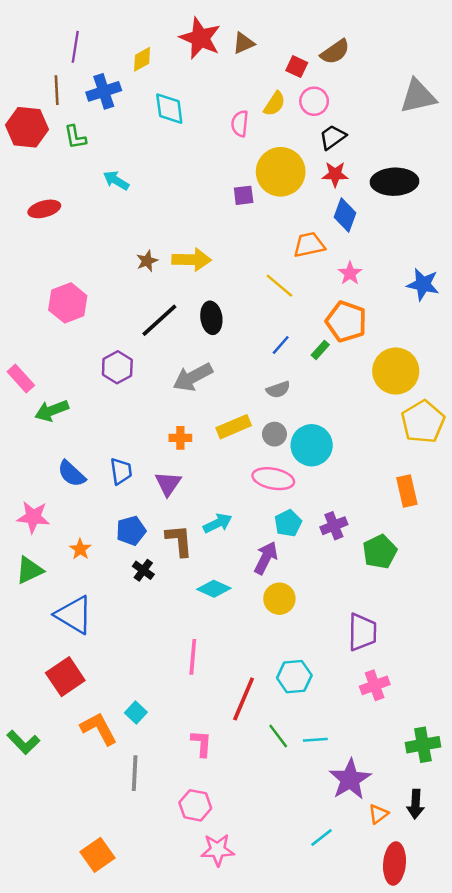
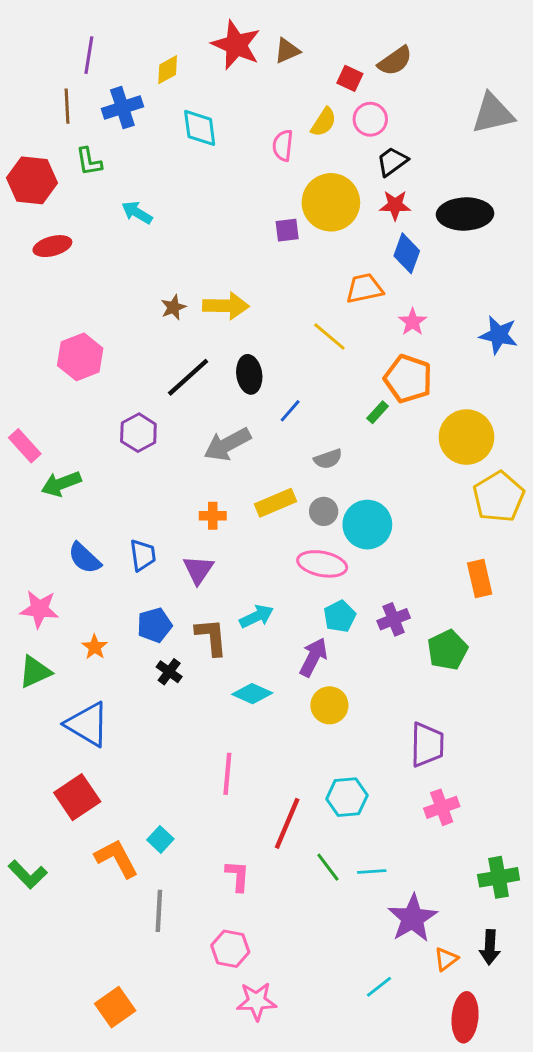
red hexagon: (27, 127) -> (32, 180), moved
blue line: (281, 345) -> (290, 411), moved

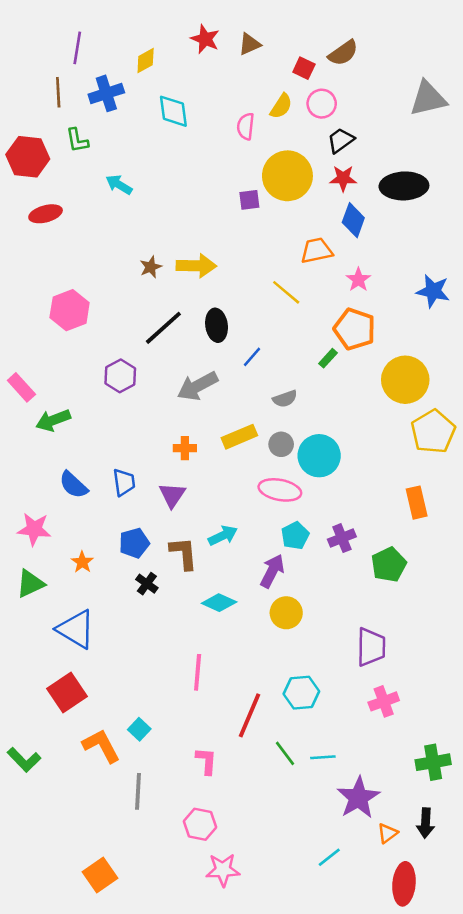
red star: (236, 45) -> (205, 39), size x0.7

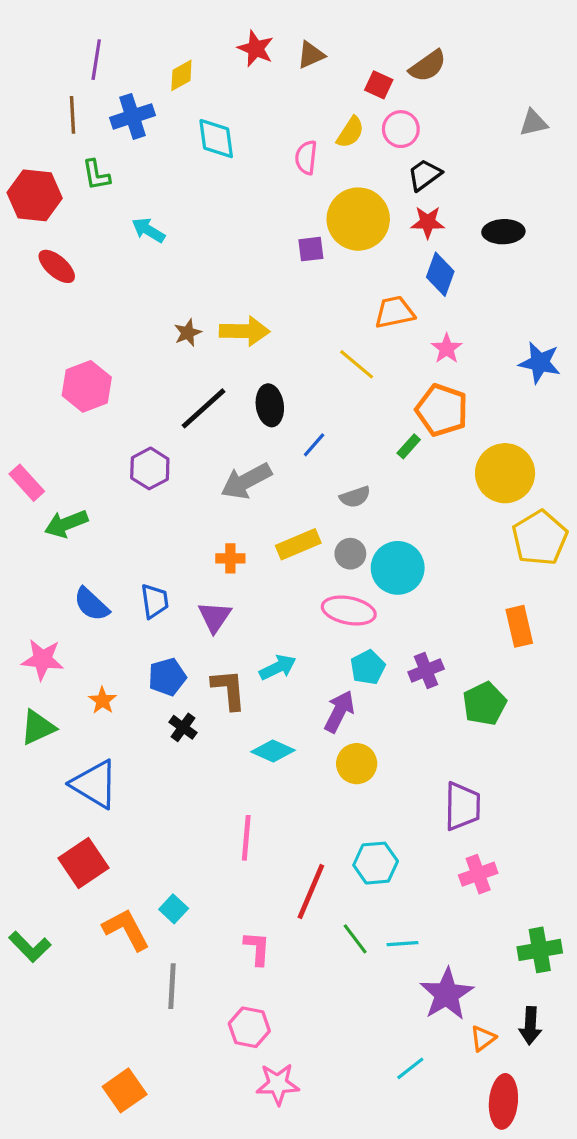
gray triangle: (428, 99) -> (533, 123), size x0.6
black ellipse: (404, 186) -> (503, 232), size x0.7
red ellipse: (46, 214) -> (57, 266), turned 56

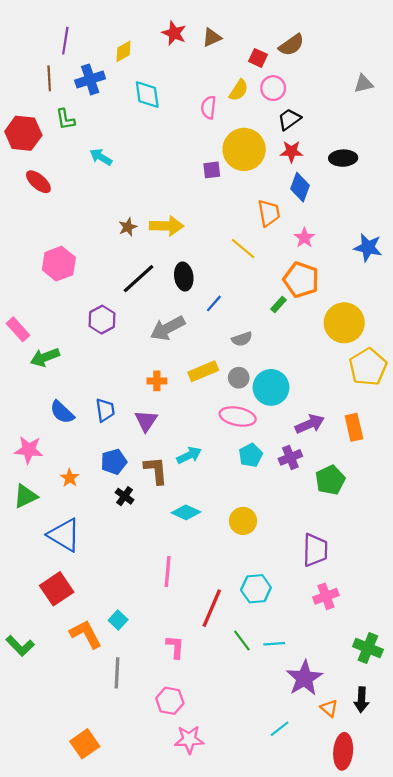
orange trapezoid: (395, 312) -> (269, 213), turned 92
purple arrow: (339, 712) -> (310, 424), moved, turned 40
green cross: (540, 950) -> (368, 648), turned 32
orange triangle: (483, 1038) -> (329, 708), turned -42

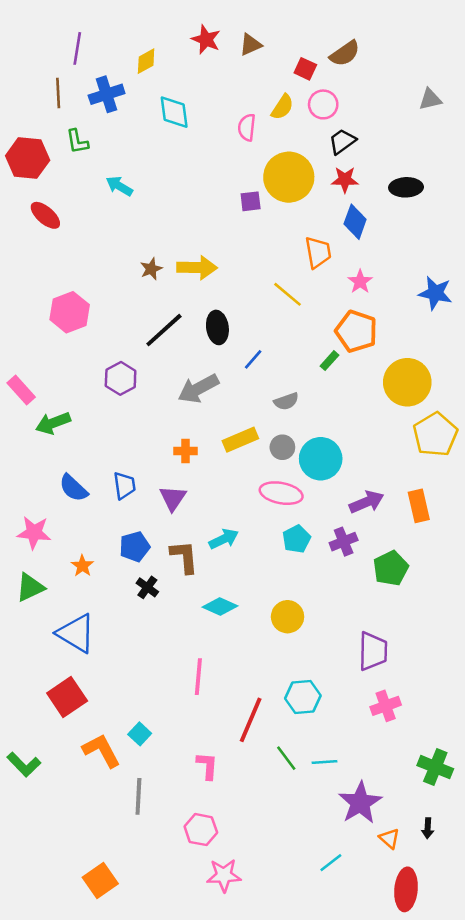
black arrow: (361, 700) -> (428, 828), size x0.7

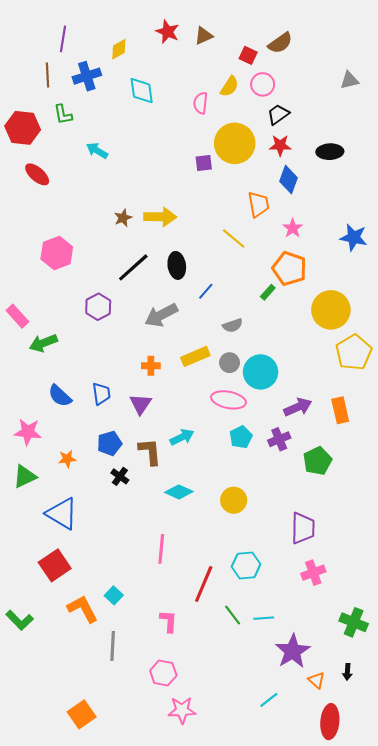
orange star: (82, 566) -> (67, 459), turned 30

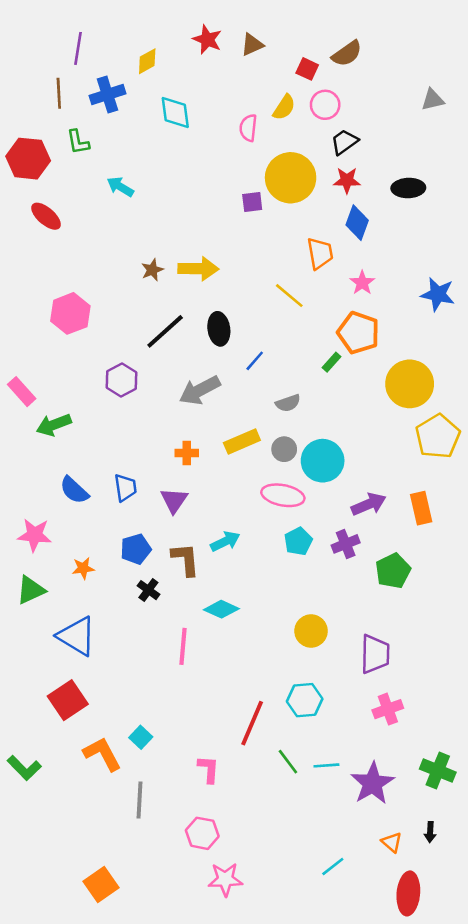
yellow circle: (234, 500) -> (311, 631), moved
pink line: (161, 549) -> (183, 646), moved
purple star: (293, 651) -> (372, 783), moved

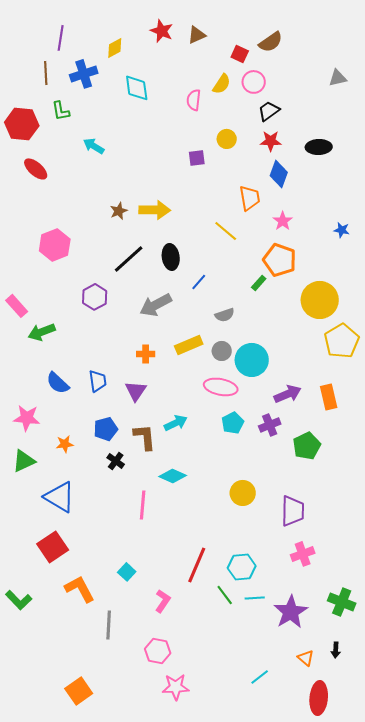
yellow circle: (291, 178) -> (227, 139), size x0.5
blue star: (438, 294) -> (342, 230), size x0.6
cyan hexagon: (305, 700) -> (242, 567), moved
cyan square: (141, 737) -> (127, 572), moved
pink L-shape: (209, 769) -> (163, 601), turned 30

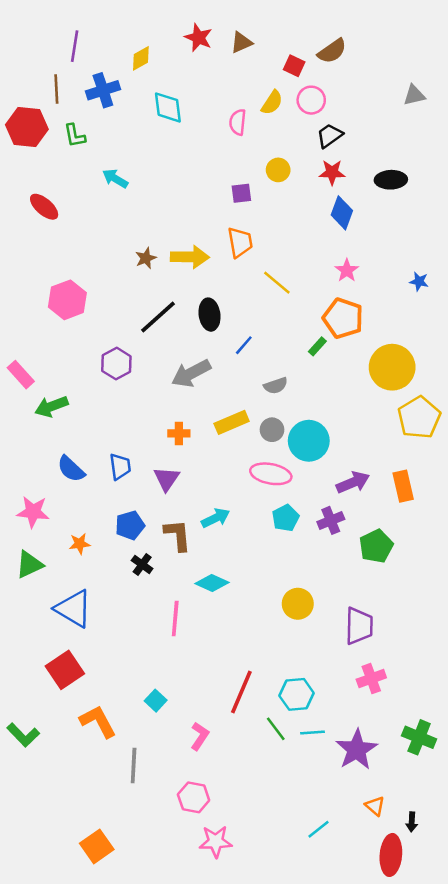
red hexagon: (22, 124) -> (27, 127), moved
orange trapezoid: (250, 198) -> (240, 242), moved
black arrow: (336, 650) -> (412, 822), moved

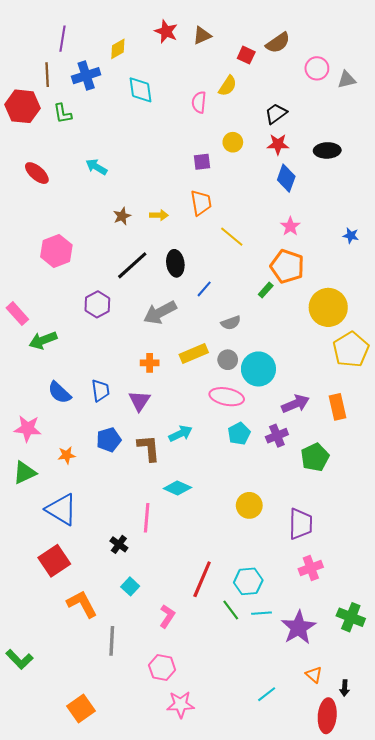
pink circle: (311, 100) -> (317, 68), moved
cyan arrow: (115, 179) -> (96, 167), moved
yellow arrow: (190, 257) -> (159, 215), size x0.6
black cross: (142, 565) -> (119, 544), moved
green L-shape: (23, 735) -> (19, 659), moved

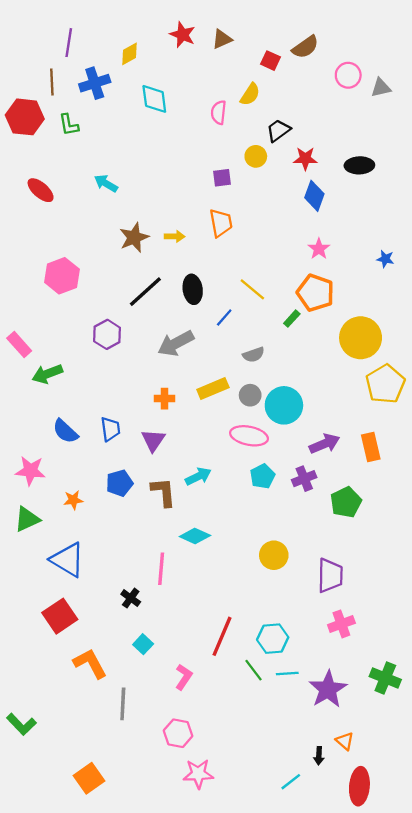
black trapezoid: (276, 114) -> (278, 130), moved
brown star: (122, 216) -> (134, 237), size x1.5
yellow line: (232, 237) -> (252, 289), moved
black arrow: (345, 688) -> (319, 756), moved
cyan line: (267, 694) -> (291, 782), moved

